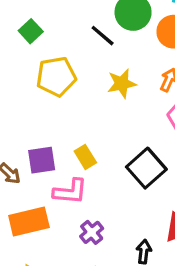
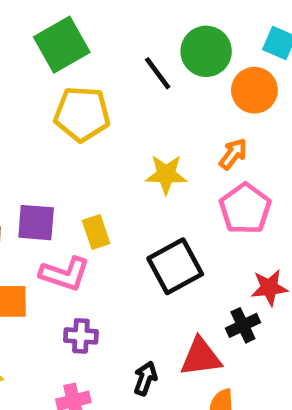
green square: (31, 31) -> (62, 45), size x1.6
yellow star: (122, 84) -> (166, 174), moved
purple cross: (92, 232) -> (81, 336), turned 30

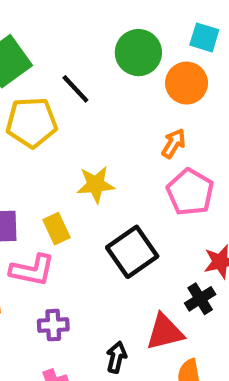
black line: (158, 73) -> (75, 89), moved
yellow star: (166, 174) -> (96, 185), moved

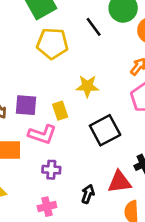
black line: (75, 89) -> (94, 27), moved

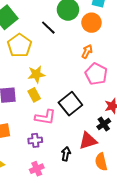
yellow pentagon: (52, 43) -> (19, 45), turned -30
yellow star: (87, 86) -> (36, 74), moved
pink L-shape: (42, 134) -> (45, 117), moved

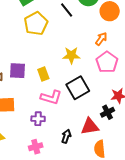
yellow star: (36, 74) -> (71, 55), moved

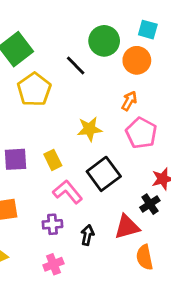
pink L-shape: (51, 97) -> (68, 192), turned -140
black arrow: (66, 136) -> (87, 235), moved

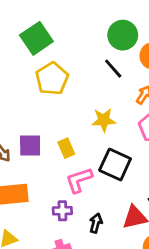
black line: (76, 65) -> (113, 69), moved
black square: (104, 174) -> (115, 165), turned -32
pink L-shape: (68, 192) -> (79, 180), turned -72

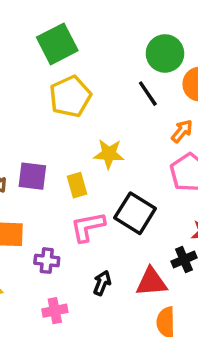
yellow star: (104, 120) -> (109, 154), moved
purple cross: (62, 211) -> (47, 261), moved

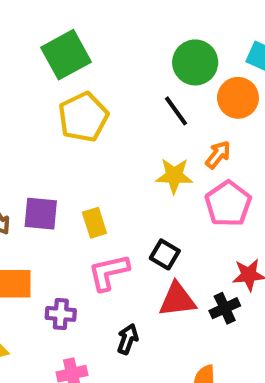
yellow star: (109, 154) -> (174, 176), moved
black square: (135, 213) -> (165, 254), size x0.6
red triangle: (151, 282) -> (177, 300), moved

